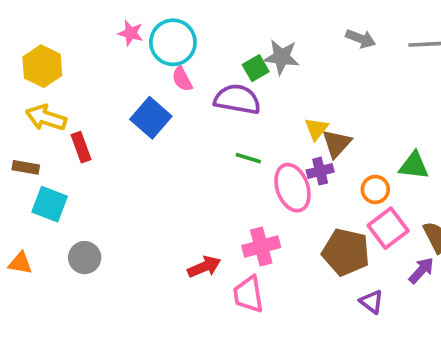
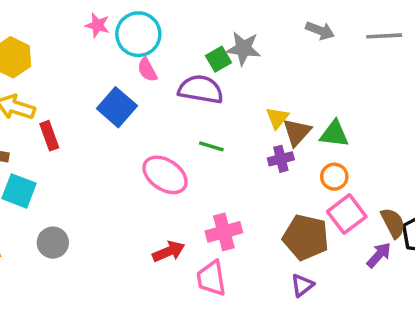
green triangle: (414, 166) -> (334, 134), moved
pink ellipse: (293, 188) -> (165, 175), moved, turned -36
purple triangle: (372, 302) -> (302, 285), moved, turned 45

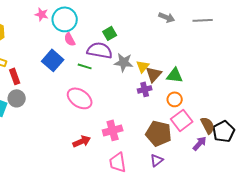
gray star: (243, 48) -> (124, 62), moved
green line: (211, 146) -> (85, 66), moved
gray circle: (53, 243) -> (17, 98), moved
pink trapezoid: (211, 278) -> (118, 162), moved

